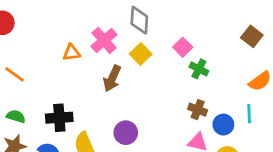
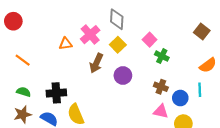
purple circle: (126, 133) -> (123, 75), moved

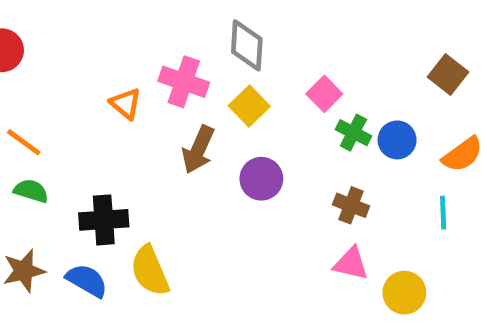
pink cross: (90, 35) -> (184, 82), turned -30
orange triangle: (66, 44) -> (126, 104), turned 48
green semicircle: (24, 92) -> (31, 191), moved
blue circle: (180, 98) -> (397, 140), moved

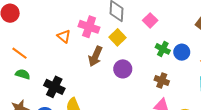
pink square: (324, 94) -> (150, 20), moved
black cross: (104, 220) -> (54, 87), turned 30

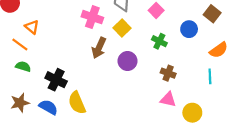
orange triangle: (64, 36) -> (32, 27), moved
green cross: (163, 49) -> (159, 41), moved
blue circle: (182, 52) -> (189, 29), moved

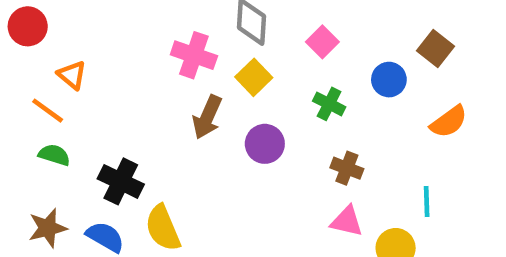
cyan line: (210, 76) -> (427, 201), moved

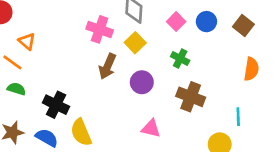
blue circle: (389, 80) -> (206, 22), moved
orange semicircle: (449, 122) -> (251, 69), turned -45
brown cross: (347, 168) -> (191, 97), size x1.5
pink triangle: (347, 221) -> (151, 128), moved

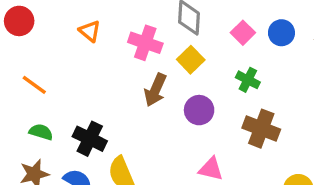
orange triangle: (27, 41) -> (90, 31), moved
green semicircle: (16, 89) -> (41, 132), moved

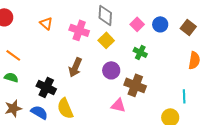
brown arrow: (155, 90) -> (75, 67), moved
brown cross: (261, 129) -> (135, 85), moved
green semicircle: (41, 132) -> (11, 77), moved

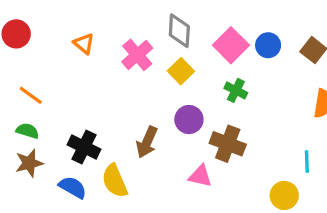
pink square: (137, 24) -> (231, 45), size x1.5
pink cross: (79, 30) -> (137, 55), turned 30
brown arrow: (75, 67) -> (147, 142), moved
brown star: (13, 108) -> (29, 163), moved

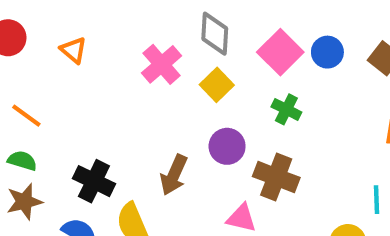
orange triangle: (84, 44) -> (73, 50), moved

